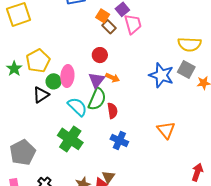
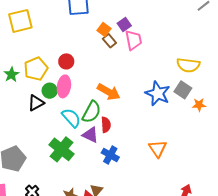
red circle: (100, 55) -> (66, 61), moved
orange arrow: (112, 78) -> (109, 92), size x1.6
purple triangle: (97, 80) -> (90, 135), moved, turned -48

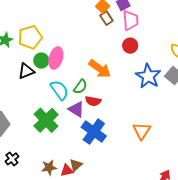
red circle: (66, 61) -> (130, 46), moved
green semicircle: (92, 112) -> (80, 87), size x0.7
red semicircle: (106, 125) -> (93, 101), turned 98
blue cross: (110, 155) -> (94, 132), size x1.4

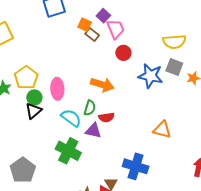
green circle: (41, 61) -> (34, 97), moved
orange triangle: (142, 131) -> (162, 130), turned -30
blue cross: (94, 132) -> (136, 166), moved

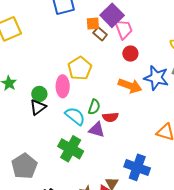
purple square: (103, 16) -> (112, 15), size x1.6
orange square: (85, 25) -> (93, 24), turned -32
yellow pentagon: (26, 78) -> (80, 68), moved
orange arrow: (102, 85) -> (130, 86), moved

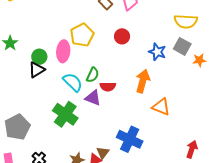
red circle: (130, 54) -> (122, 36), moved
blue star: (156, 78) -> (157, 52), size x0.7
orange arrow: (130, 86) -> (143, 81), moved, turned -100

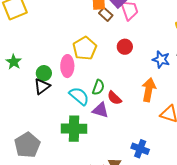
red semicircle: (108, 87) -> (114, 98), turned 49
green cross: (65, 114) -> (74, 129), turned -30
blue cross: (130, 139) -> (140, 149), size x0.7

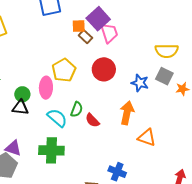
red circle: (125, 47) -> (104, 69), size x1.5
black triangle: (42, 86) -> (20, 107), turned 42
purple triangle: (100, 110) -> (13, 148), moved

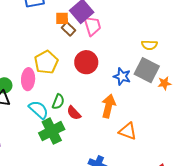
yellow semicircle: (167, 51) -> (149, 45), size x0.7
gray square: (164, 76) -> (147, 70), size x1.4
green cross: (51, 150) -> (52, 131), moved, turned -30

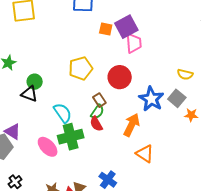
brown rectangle: (69, 29) -> (99, 100), moved
gray square: (147, 70) -> (177, 98), size x0.7
blue star: (122, 76) -> (151, 99), size x1.4
pink ellipse: (28, 79) -> (48, 147), moved, turned -60
green semicircle: (58, 102) -> (97, 112), moved

